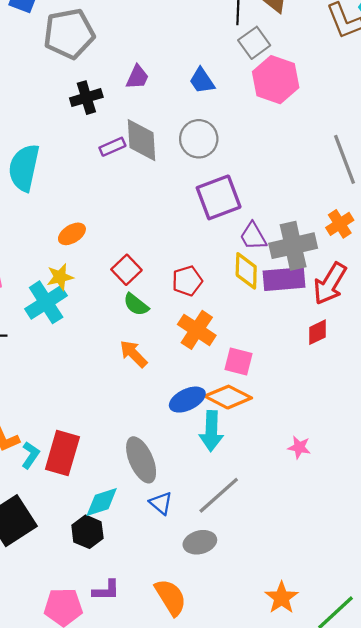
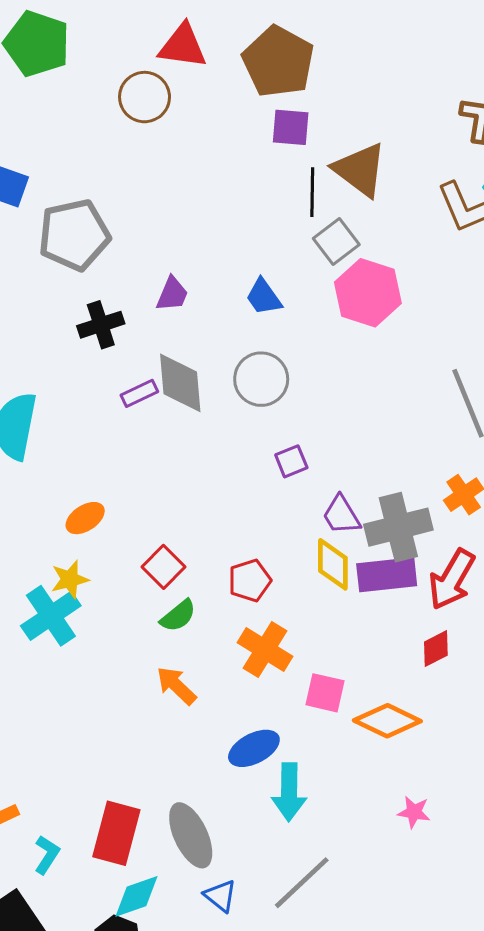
purple square: (219, 197) -> (291, 461), size x0.5
green semicircle: (136, 305) -> (178, 616), turned -76
orange diamond: (228, 397) -> (387, 721), moved
red rectangle: (62, 453) -> (116, 833), moved
cyan L-shape: (30, 455) -> (47, 855), moved

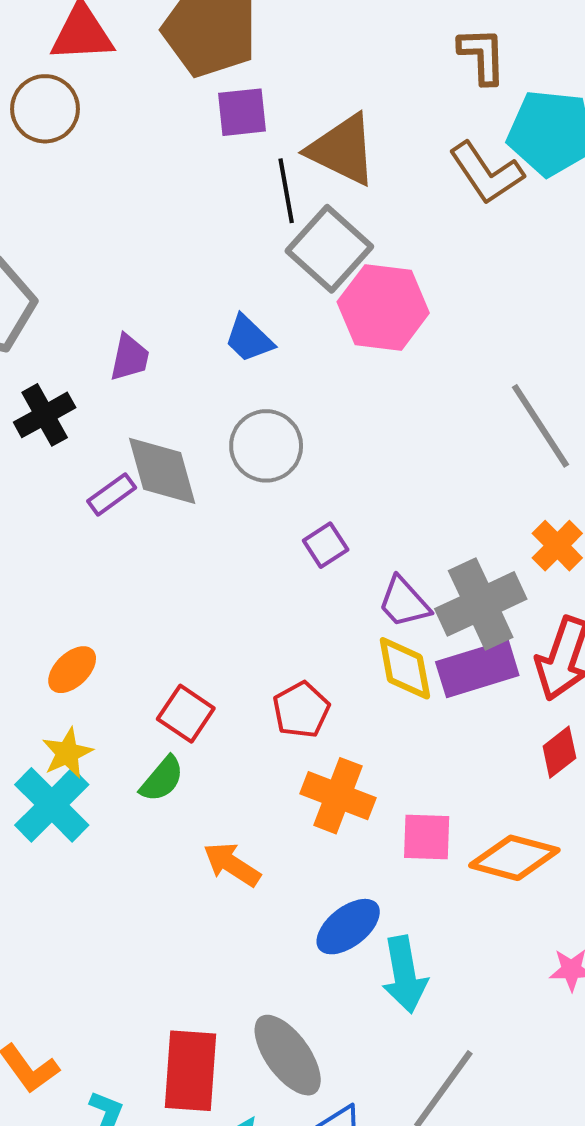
gray square: (336, 241) -> (329, 249), size x1.4
green semicircle: (178, 616) -> (162, 779), moved

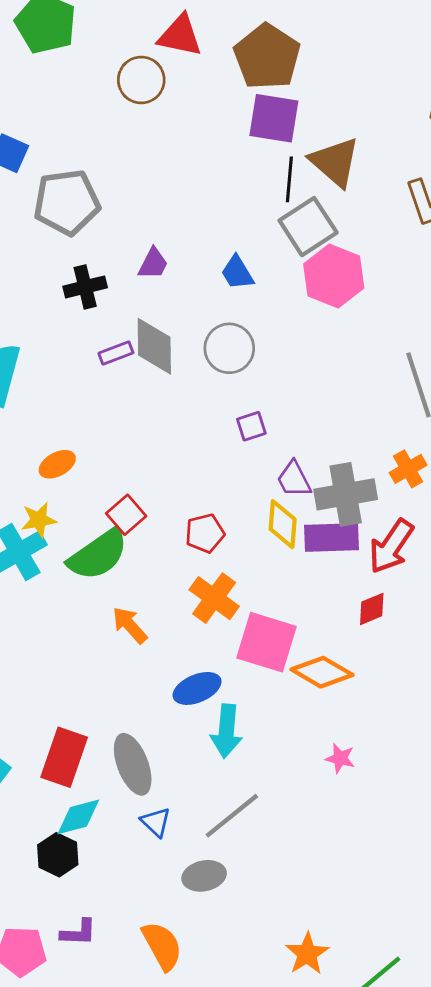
purple square: (242, 112) -> (274, 118), size x1.4
green semicircle: (162, 779) -> (98, 555), size x1.8
pink square: (427, 837) -> (266, 642), size x1.6

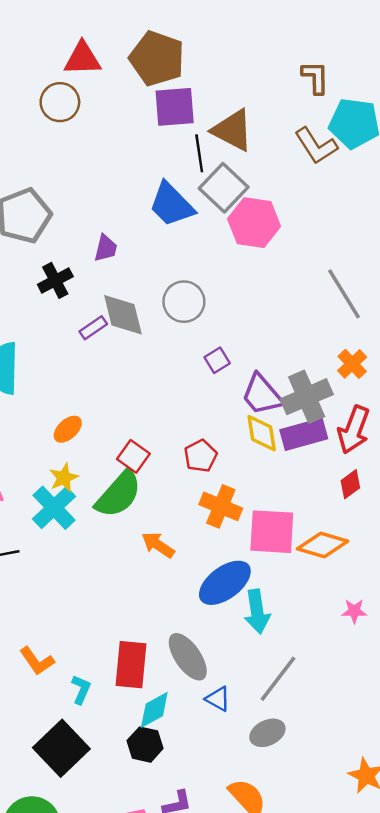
blue trapezoid: (237, 273) -> (171, 205), moved, size x1.6
purple trapezoid: (294, 479) -> (262, 395), size x1.4
blue ellipse: (197, 688) -> (225, 583), size x1.4

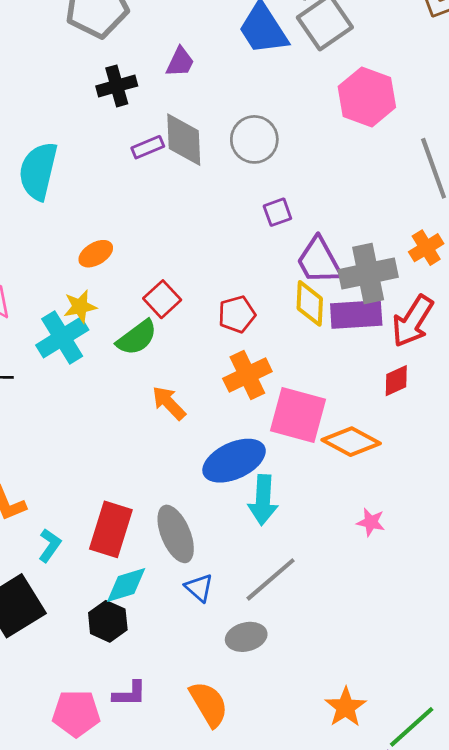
pink hexagon: (254, 223) -> (367, 97), moved
green semicircle: (118, 494) -> (137, 338), size x0.7
orange cross: (221, 506) -> (247, 375), turned 30

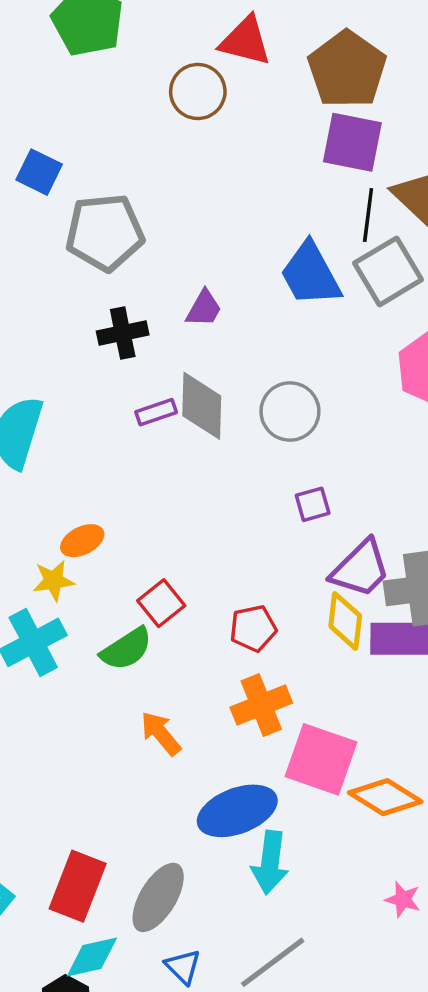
purple trapezoid: (319, 261) -> (360, 569), turned -110
yellow star: (80, 307) -> (53, 581), moved
gray ellipse: (176, 534) -> (158, 897), turned 50

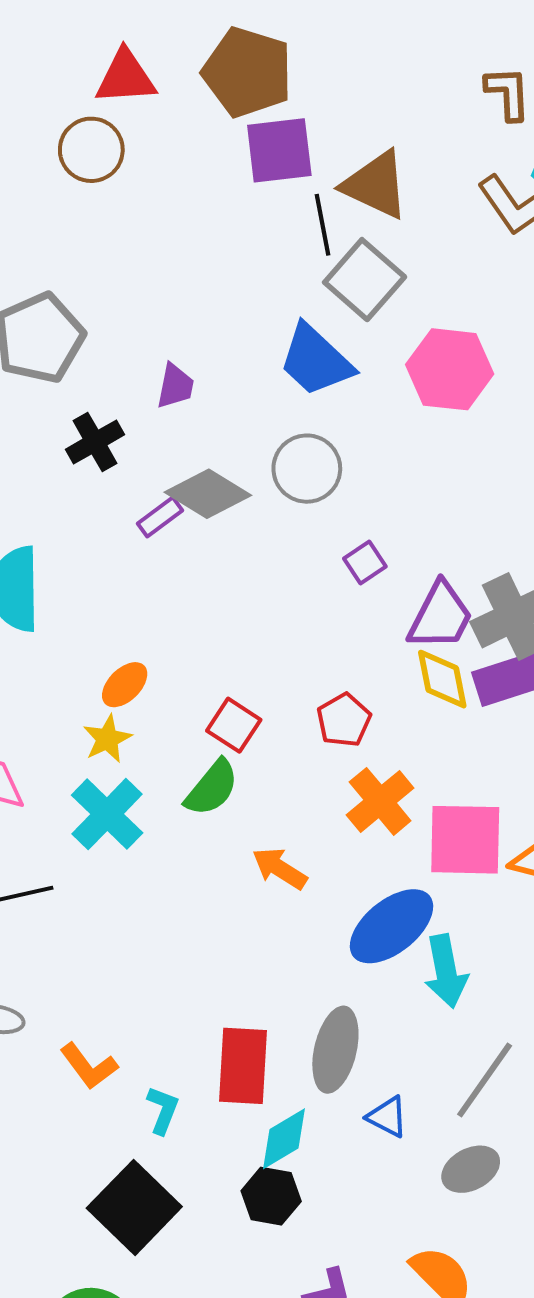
blue trapezoid: (310, 274) -> (316, 360), moved
gray diamond: (202, 406) -> (208, 494), turned -42

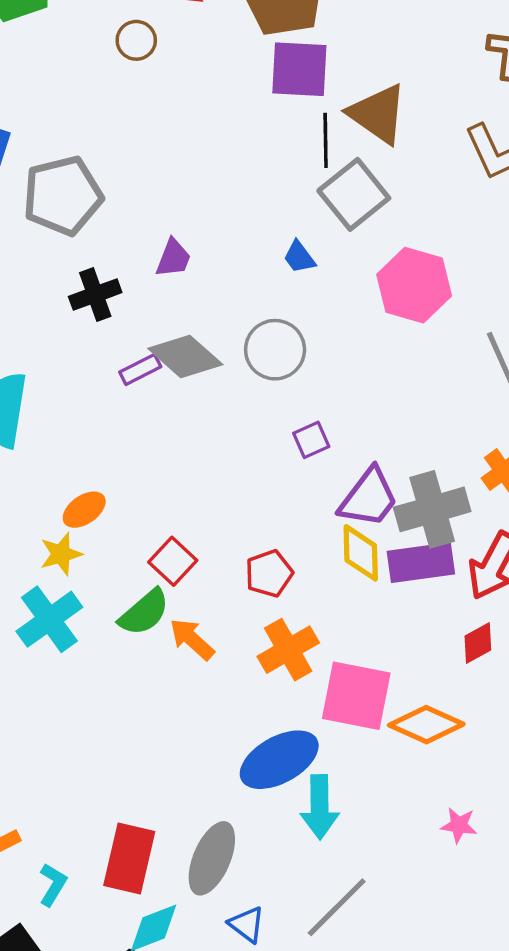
brown circle: (91, 150) -> (136, 40), size x0.7
blue trapezoid: (316, 360) -> (299, 257), size x0.5
orange arrow: (280, 868) -> (192, 639), moved

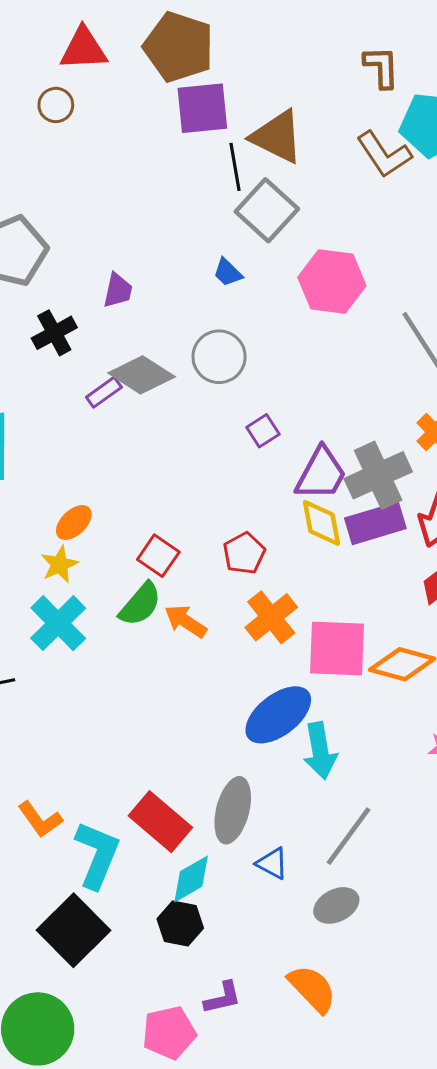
red rectangle: (129, 858) -> (160, 822), turned -54
cyan L-shape: (53, 885) -> (97, 855), size x1.8

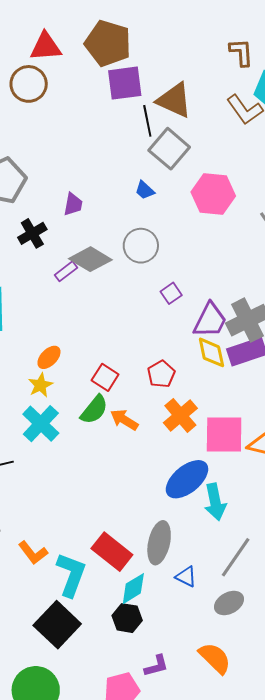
brown circle: (56, 105) -> (29, 84), size x1.6

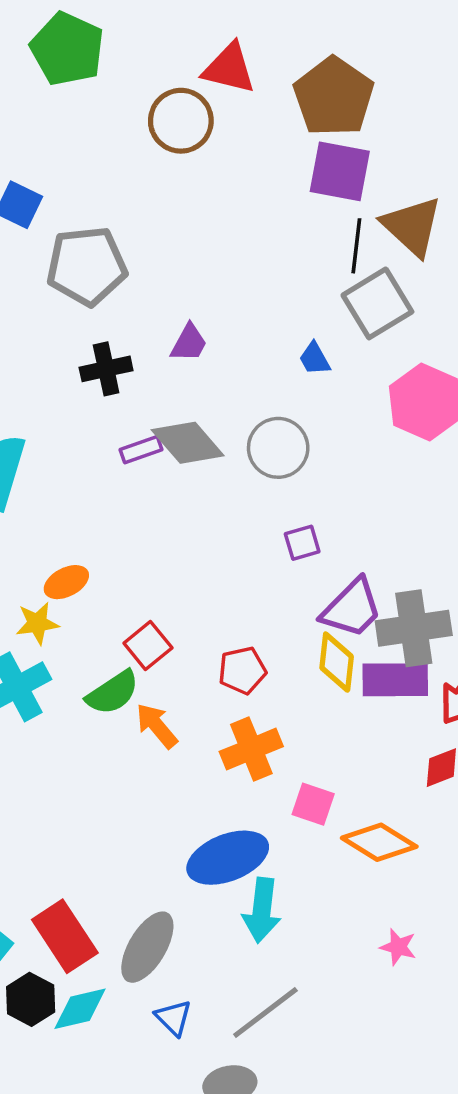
pink square: (224, 434) -> (313, 804), size x0.6
black hexagon: (127, 618) -> (31, 999), moved

